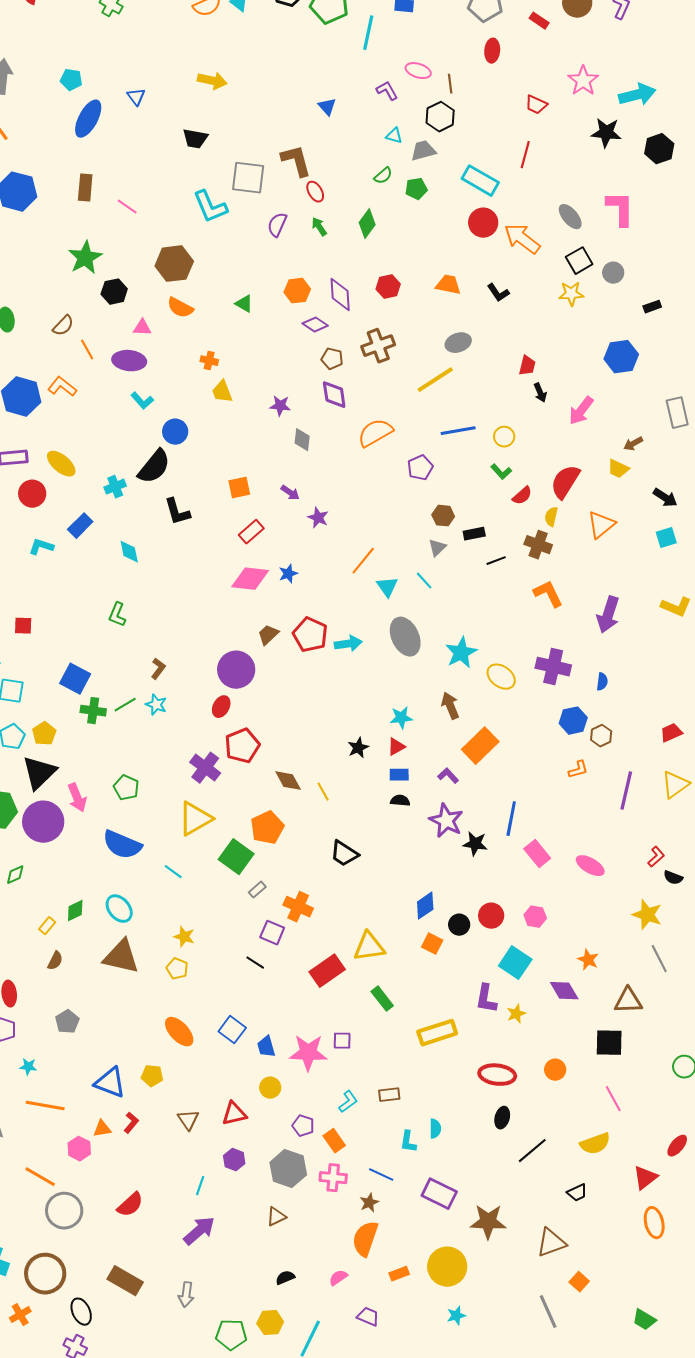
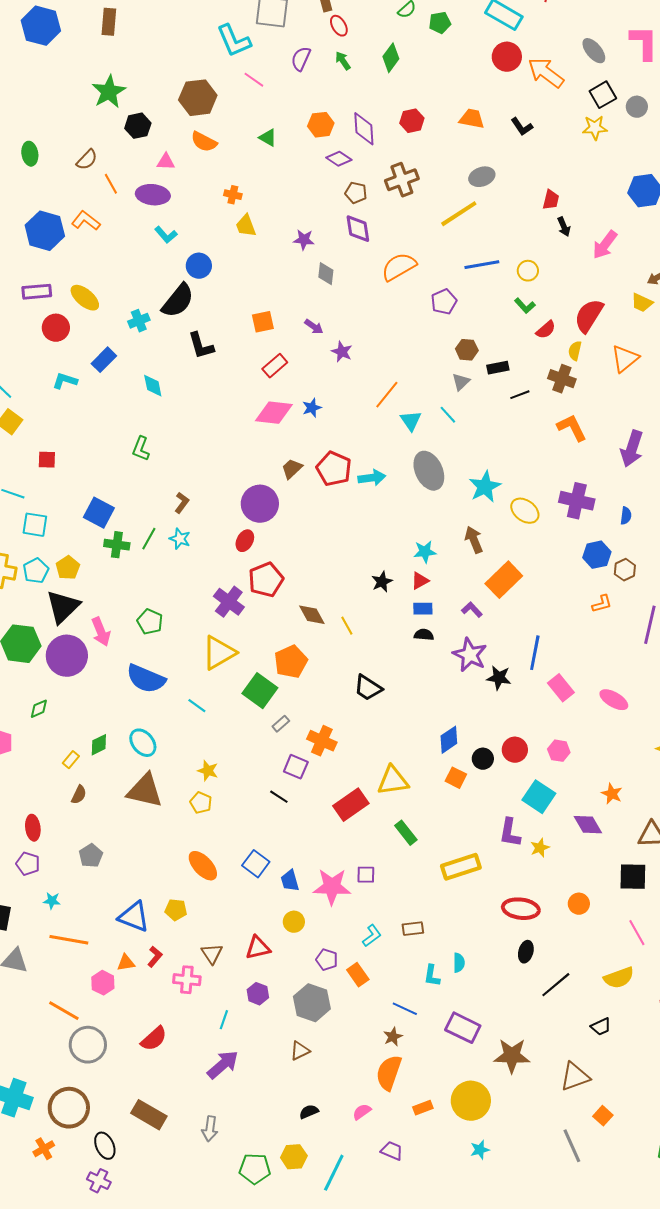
pink line: (127, 207) -> (254, 80), moved
green line: (125, 705) -> (149, 539), turned -30
pink cross: (333, 1178) -> (187, 980), moved

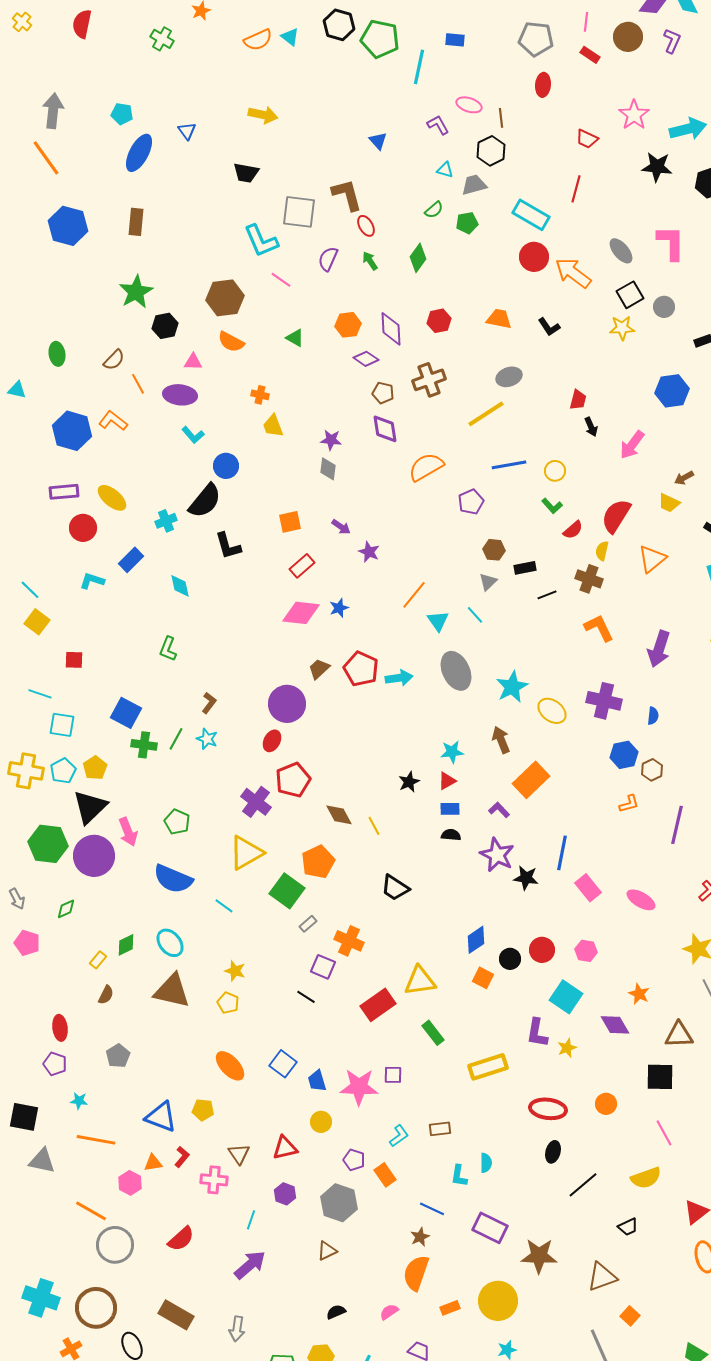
gray diamond: (326, 274) -> (328, 469), moved

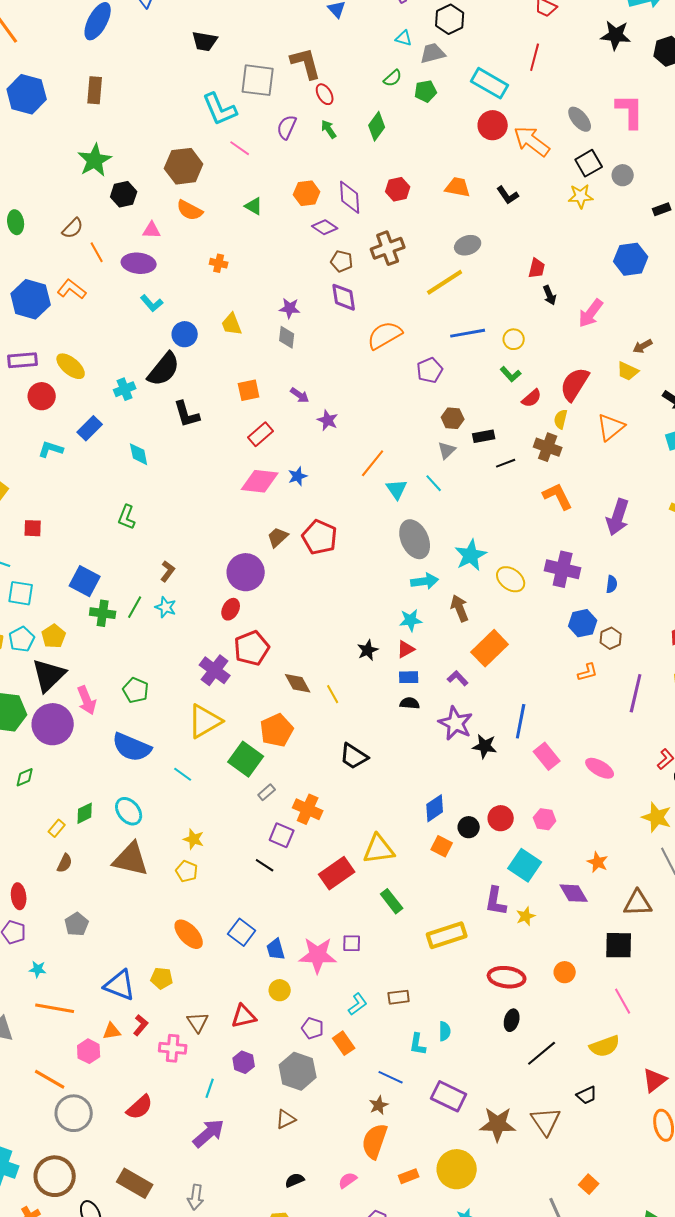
yellow trapezoid: (273, 426) -> (232, 324), moved
cyan arrow: (399, 678) -> (425, 581), moved
brown triangle: (602, 1277) -> (546, 1121), moved, turned -44

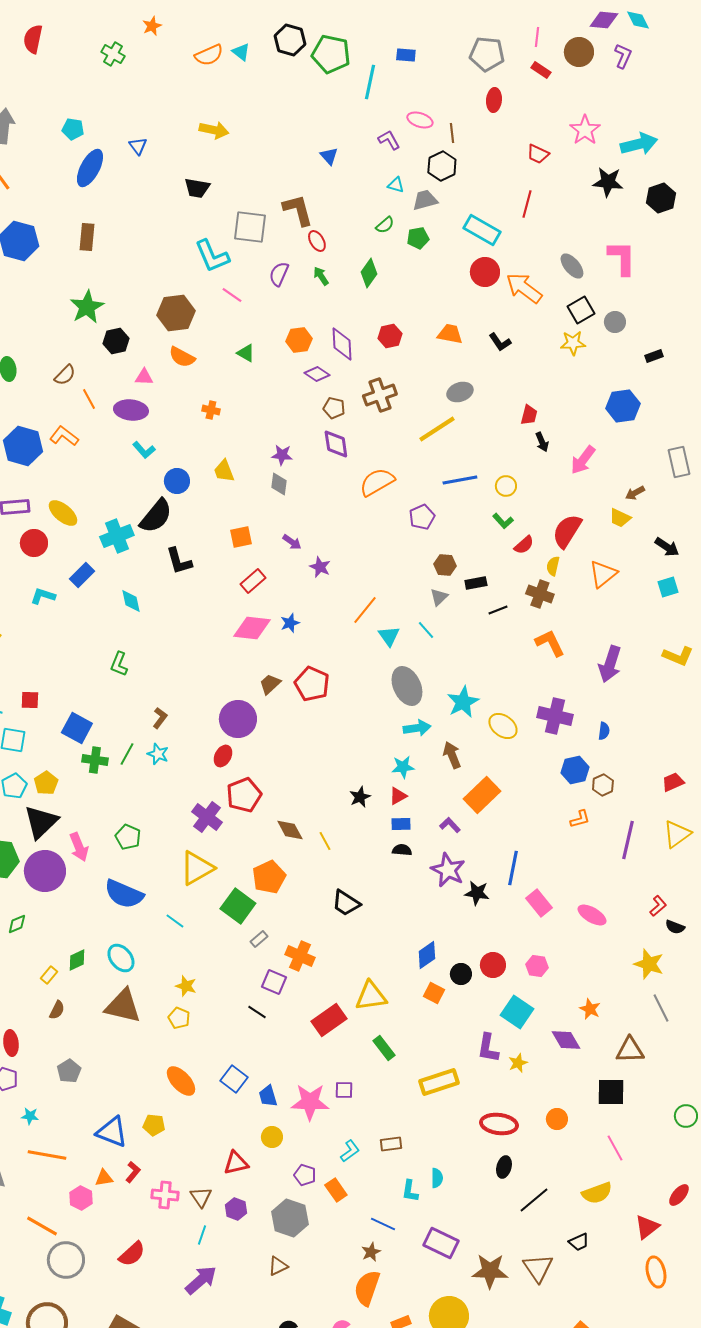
cyan cross: (125, 389) -> (117, 536), size x1.5
red square: (33, 528) -> (30, 700), moved
brown triangle: (198, 1022) -> (201, 1197), moved

